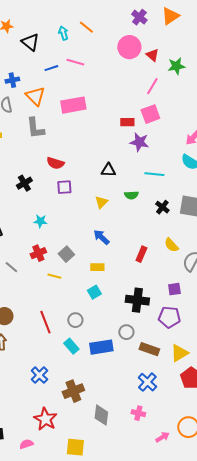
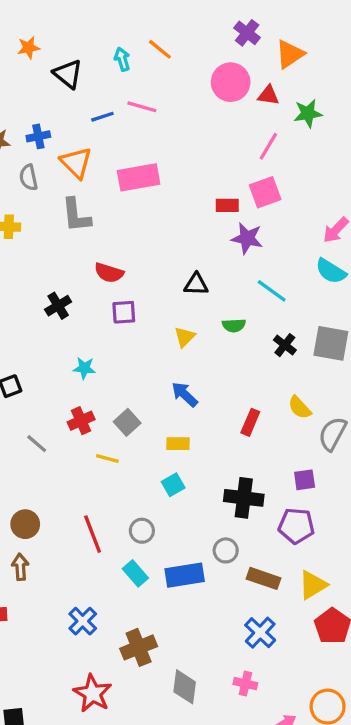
orange triangle: (170, 16) -> (290, 54), moved
red triangle: (152, 55) -> (268, 95), turned -32
cyan line: (154, 174) -> (272, 291), turned 30

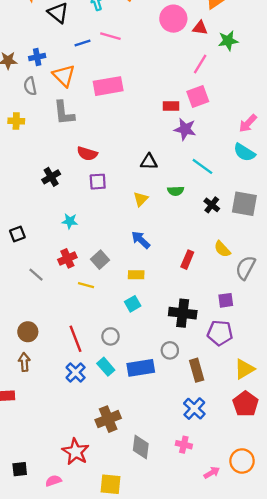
brown rectangle: (263, 578) -> (197, 370), turned 55
yellow triangle: (313, 585) -> (244, 369), moved
blue cross: (83, 621) -> (76, 372), moved

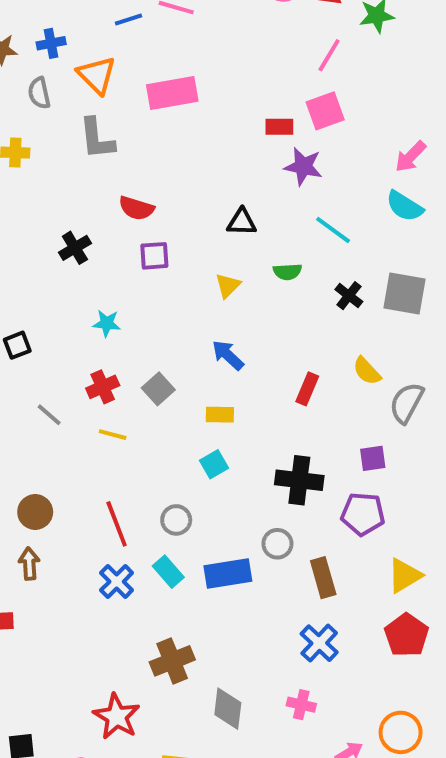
yellow line: (86, 285) -> (113, 435), moved

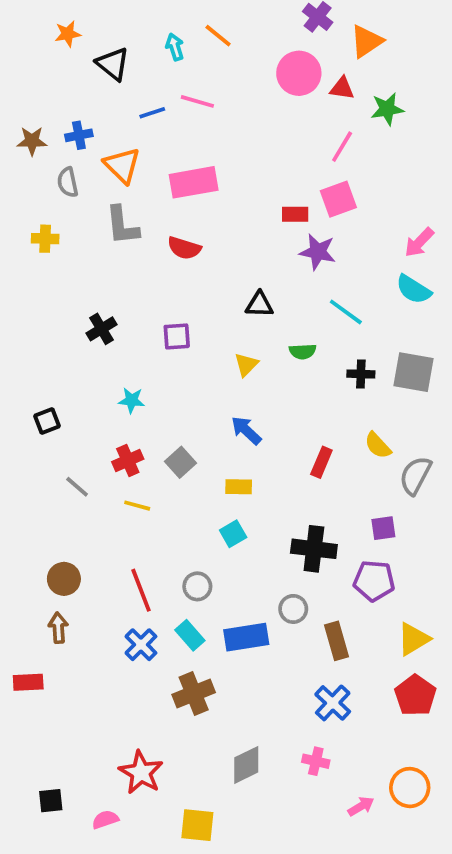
red semicircle: (136, 208) -> (184, 248), moved
black cross: (349, 296) -> (361, 374), turned -36
brown cross: (172, 661) -> (194, 694), moved
gray diamond: (228, 709) -> (246, 765), turned 57

